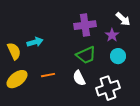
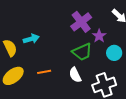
purple cross: (85, 25) -> (81, 22), turned -30
purple star: (112, 35) -> (99, 36), moved

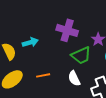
purple cross: (81, 22) -> (67, 30), moved, turned -35

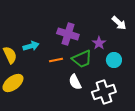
orange line: (43, 75) -> (56, 60), moved

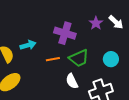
purple star: (99, 43) -> (96, 23), moved

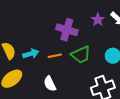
cyan arrow: (28, 45) -> (31, 54), moved
white semicircle: (72, 81) -> (50, 84), moved

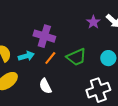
purple cross: (67, 30) -> (44, 36), moved
orange line: (55, 56) -> (50, 58), turned -40

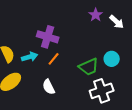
purple star: (93, 22) -> (96, 15), moved
green trapezoid: (76, 57) -> (89, 67), moved

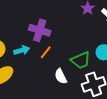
white semicircle: (49, 87) -> (61, 76), moved

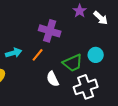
purple cross: (40, 30) -> (50, 31), moved

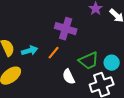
cyan circle: (96, 55) -> (112, 63), moved

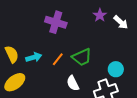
purple cross: (66, 29) -> (56, 22), moved
green trapezoid: (89, 61) -> (82, 57), moved

